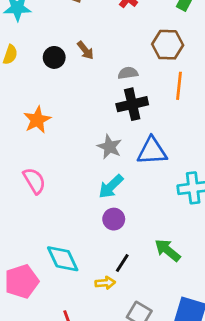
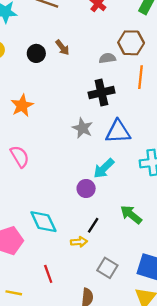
gray semicircle: (128, 73) -> (107, 58), moved
cyan arrow: (111, 186) -> (104, 168), moved

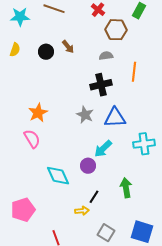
brown hexagon: (131, 43) -> (116, 30), moved
orange star: (22, 106) -> (38, 113), moved
green arrow: (131, 215) -> (126, 188), turned 42
cyan diamond: (43, 222) -> (58, 176), moved

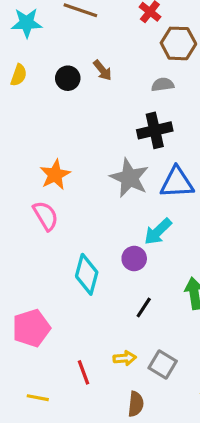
gray star: (85, 115) -> (129, 178), size x1.4
cyan diamond: (58, 176) -> (87, 274), turned 40
yellow arrow: (82, 211) -> (125, 358), moved

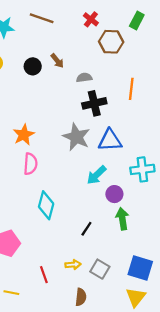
gray semicircle: (163, 85) -> (84, 78), moved
pink semicircle: (46, 216) -> (30, 164), moved, turned 35
purple circle: (134, 258) -> (114, 194), moved

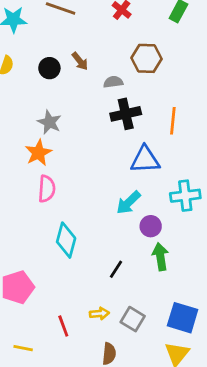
brown hexagon: (111, 42) -> (146, 58), moved
orange line: (131, 89) -> (173, 121), moved
gray star: (76, 137) -> (49, 122), moved, size x0.7

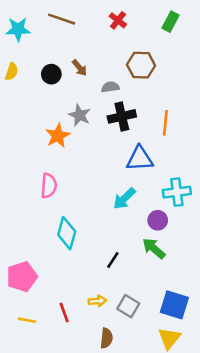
gray star: (49, 122) -> (80, 115), moved
orange star: (38, 153) -> (58, 136), moved
purple circle: (151, 226) -> (158, 220), moved
green arrow: (160, 257) -> (154, 248), turned -40
yellow line: (23, 348) -> (27, 320), moved

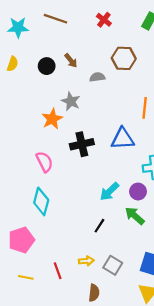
black cross: (122, 116) -> (82, 144), moved
pink semicircle: (49, 186) -> (44, 162), turned -30
cyan arrow: (124, 198) -> (109, 192), moved
cyan diamond: (67, 233) -> (41, 201), moved

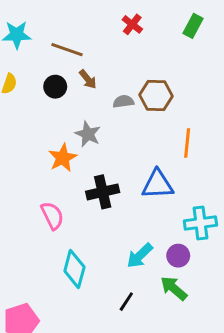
brown line: (55, 19) -> (67, 50), moved
brown hexagon: (124, 58) -> (156, 96), moved
cyan diamond: (41, 201) -> (74, 269), moved

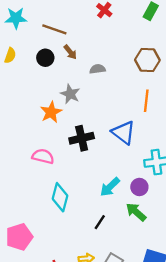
brown hexagon: (156, 96) -> (147, 60), moved
blue triangle: (157, 184) -> (124, 133), turned 40
pink semicircle: (52, 216) -> (43, 156), turned -50

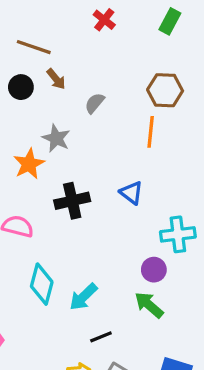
gray semicircle: (97, 69) -> (95, 103), turned -42
orange line: (146, 101) -> (151, 132), moved
blue triangle: (124, 133) -> (131, 193), size x0.7
cyan arrow: (110, 187) -> (83, 297), moved
black line: (100, 222) -> (101, 337), moved, turned 35

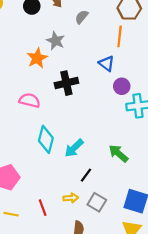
blue triangle: (131, 193) -> (107, 63), moved
purple circle: (154, 270) -> (122, 86), moved
black line: (101, 337) -> (86, 175), turned -32

